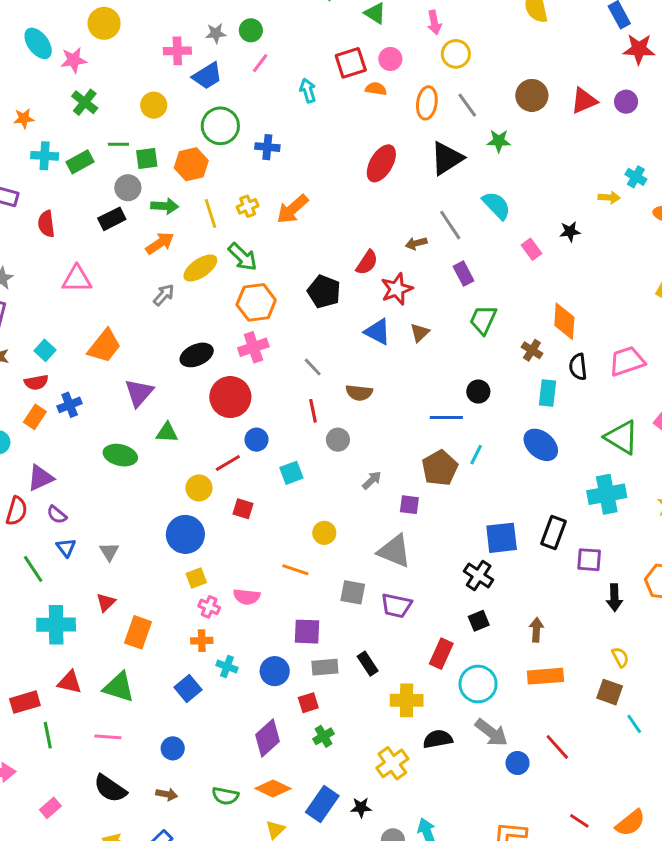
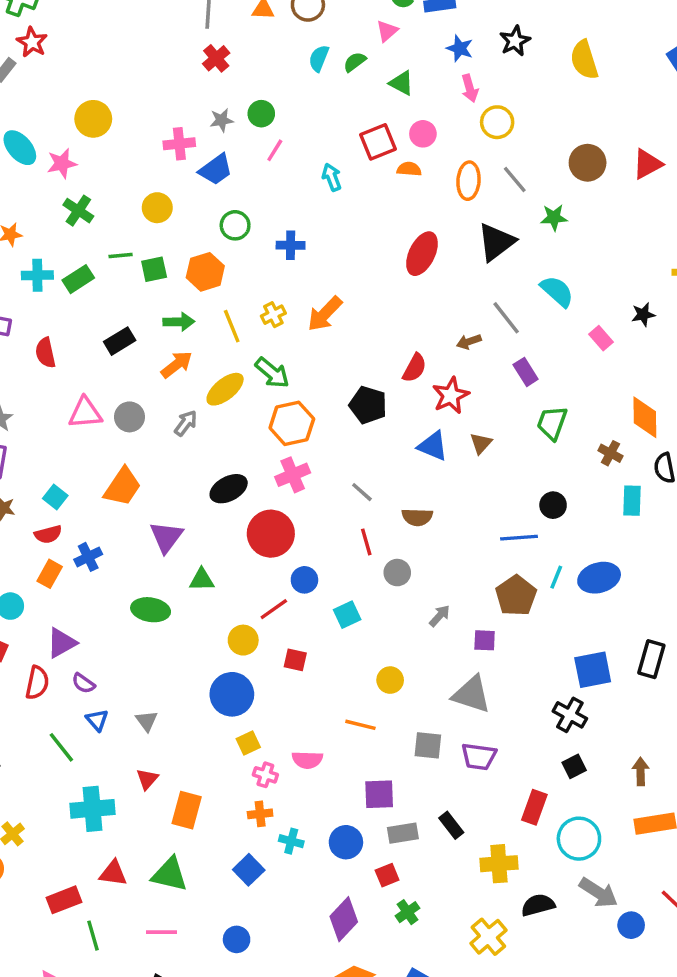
green circle: (220, 126) -> (235, 225), size x0.7
gray circle: (128, 188) -> (129, 417), moved
blue ellipse: (541, 445) -> (599, 578), moved, turned -52

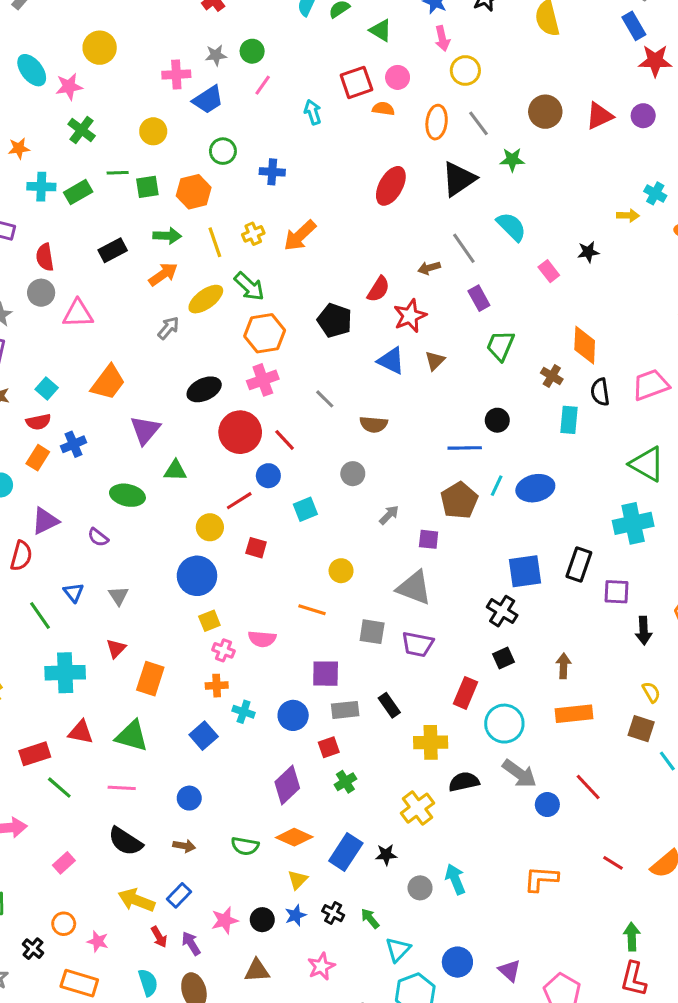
gray circle: (129, 417) -> (41, 293), moved
red line: (366, 542) -> (285, 440), moved, turned -30
purple semicircle: (83, 683) -> (98, 537), moved
green line: (93, 936) -> (59, 788), turned -36

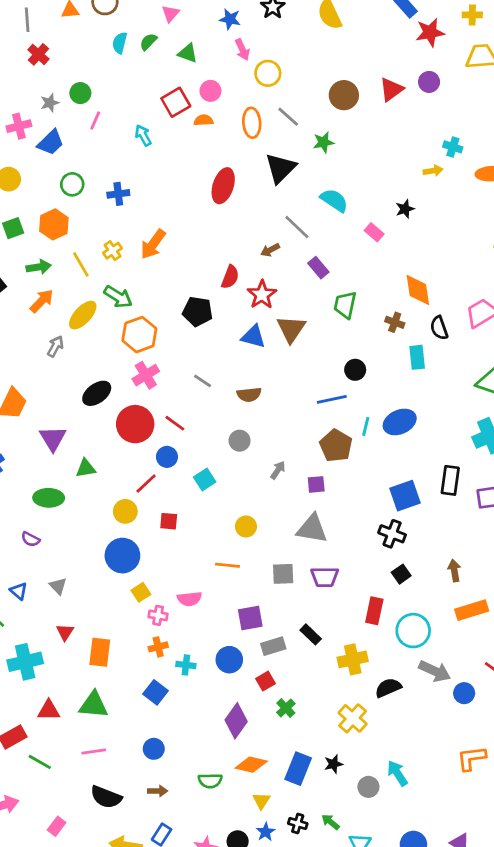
brown triangle: (435, 361) -> (291, 329), size x1.6

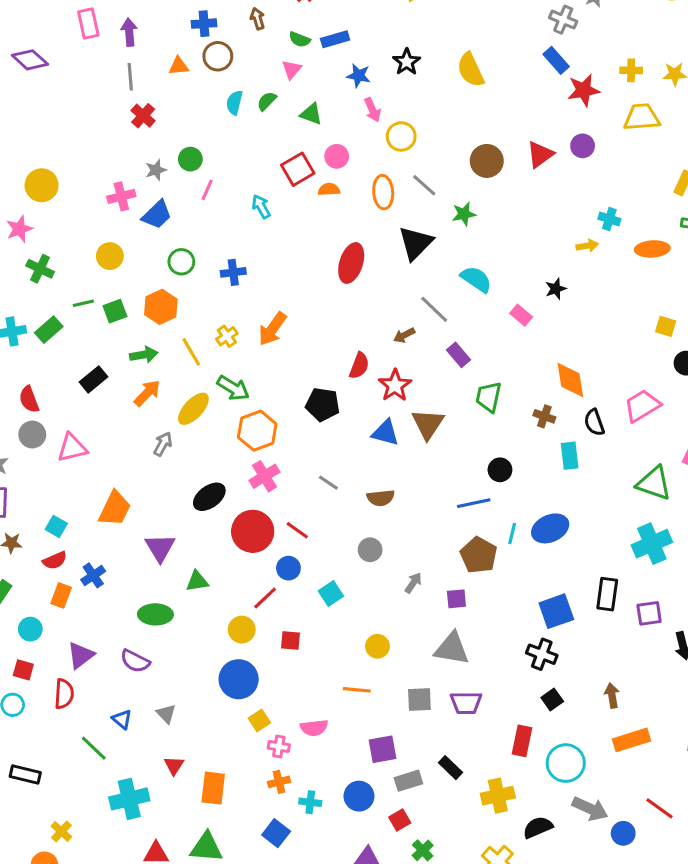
purple semicircle: (30, 539) -> (135, 661), size x1.4

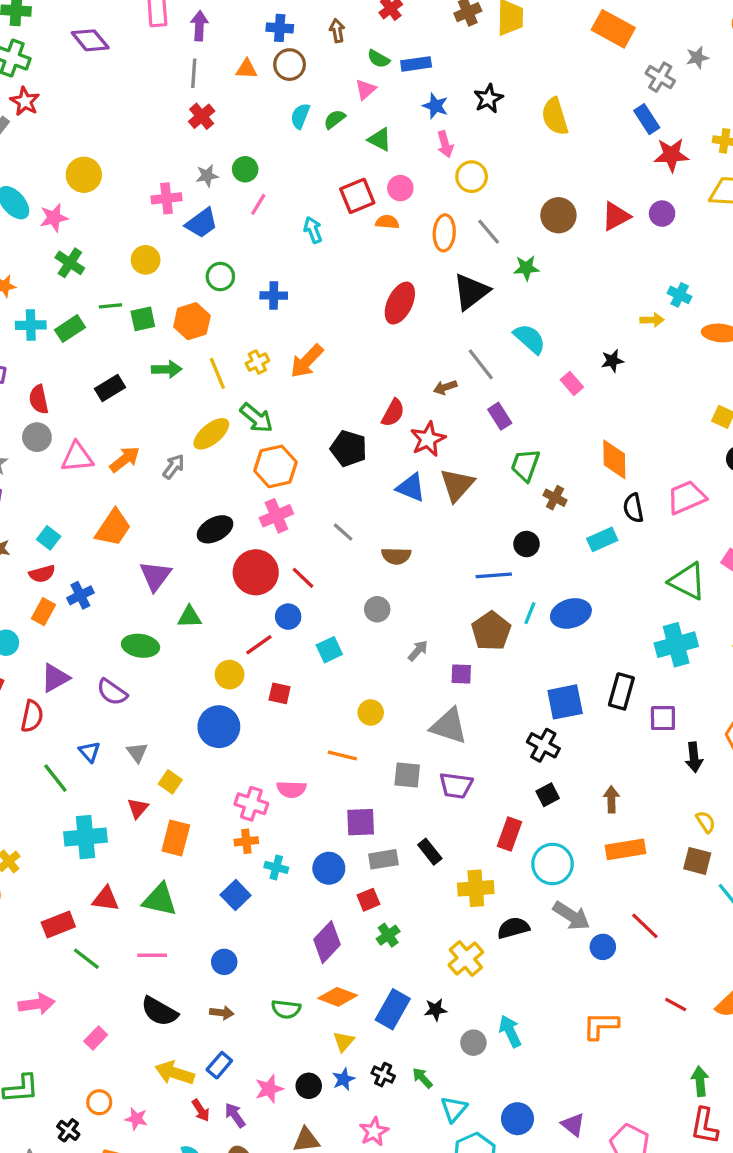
orange arrow: (147, 393) -> (125, 459), moved
brown cross: (544, 416) -> (555, 498), moved
cyan rectangle: (570, 456) -> (602, 539), turned 64
yellow square: (259, 720) -> (170, 782), moved, turned -30
pink cross: (279, 746) -> (251, 804), size x1.4

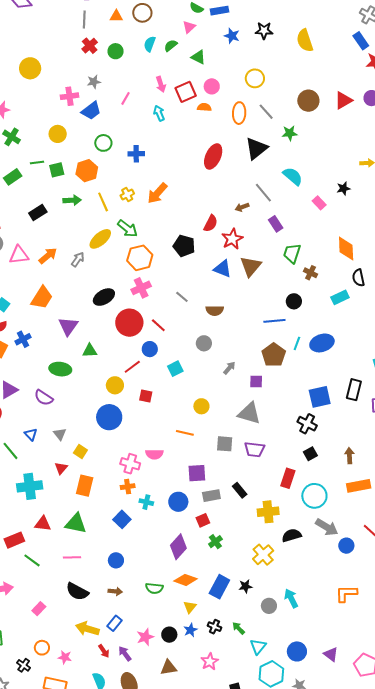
black star: (488, 99) -> (264, 31), turned 30
pink arrow: (445, 144) -> (161, 84), moved
green circle: (245, 169) -> (116, 51), moved
yellow circle: (84, 175) -> (30, 68), moved

